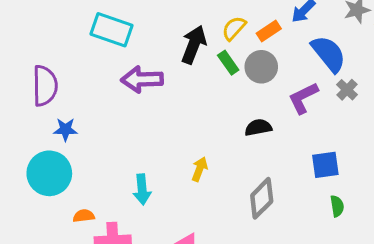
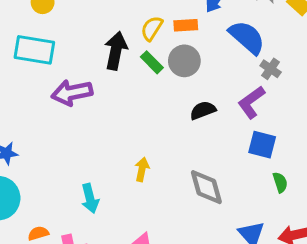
orange rectangle: (269, 31) -> (186, 25), turned 40
purple L-shape: (303, 98) -> (251, 102), moved
black semicircle: (258, 128) -> (203, 110), moved
blue square: (325, 165) -> (262, 145), turned 32
gray diamond: (262, 198) -> (206, 187), turned -51

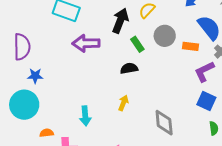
orange rectangle: (186, 25) -> (191, 46), moved
green rectangle: (152, 62) -> (137, 44), moved
black semicircle: (203, 110) -> (129, 68), moved

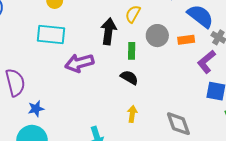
green rectangle: (137, 44) -> (132, 51), turned 49
black semicircle: (129, 68) -> (129, 77), turned 54

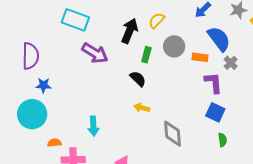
purple L-shape: (206, 62) -> (214, 83), turned 110
purple arrow: (79, 63) -> (95, 53), turned -148
yellow arrow: (132, 114) -> (142, 108), moved, turned -98

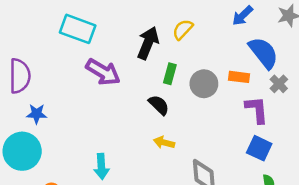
gray circle: (174, 46) -> (204, 84), moved

